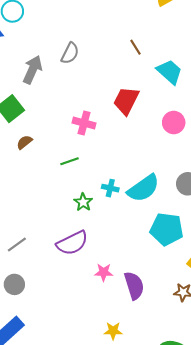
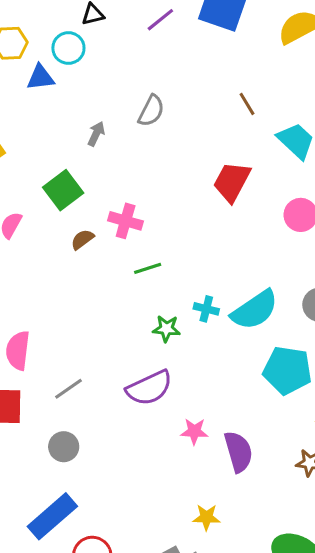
gray arrow: (32, 70) -> (96, 134), size x0.6
pink cross: (84, 123) -> (126, 221), moved
green star: (83, 202) -> (166, 329), turned -30

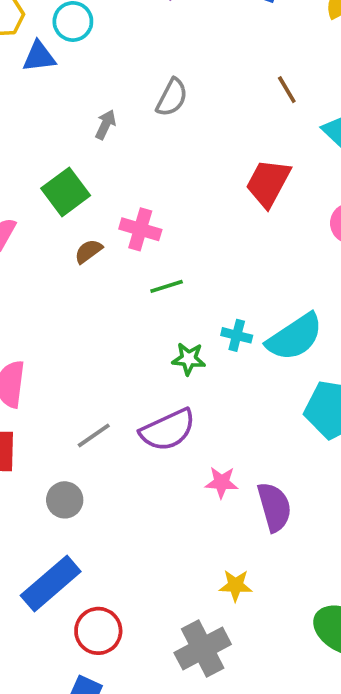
gray line: (68, 389) -> (94, 435), moved

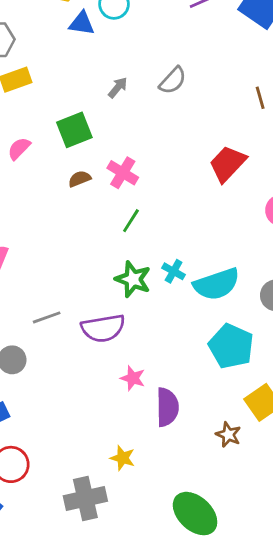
green line: (167, 286) -> (131, 221), turned -55
green star: (189, 359) -> (133, 279), size x1.4

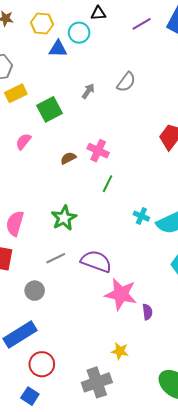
green square: (74, 130) -> (50, 109), moved
green star: (133, 279) -> (64, 218), moved, turned 30
purple semicircle: (103, 328) -> (96, 261), turned -144
pink star: (133, 378) -> (121, 294), size x1.8
purple semicircle: (167, 407) -> (147, 312), size x0.6

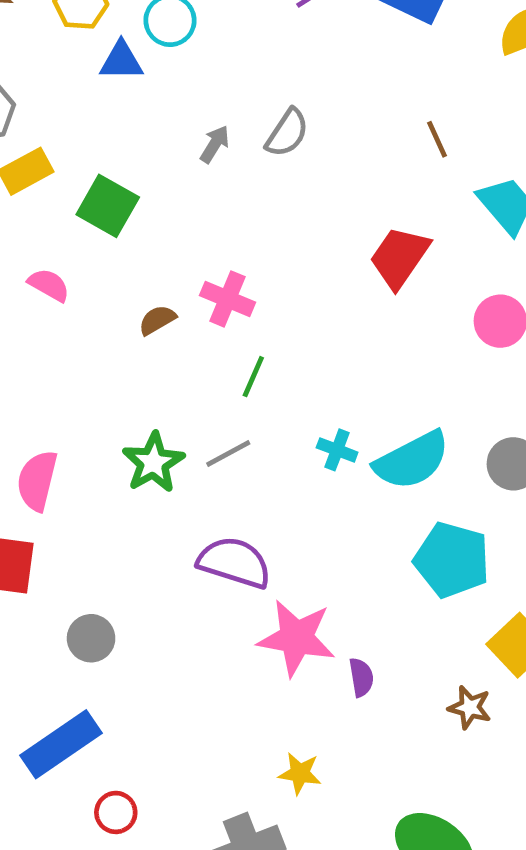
gray arrow: (88, 91) -> (215, 144), moved
green square: (50, 109) -> (108, 206), turned -30
pink semicircle: (23, 141) -> (49, 285), turned 84
gray line: (56, 258) -> (228, 454), moved
red circle: (42, 364) -> (116, 812), size x0.7

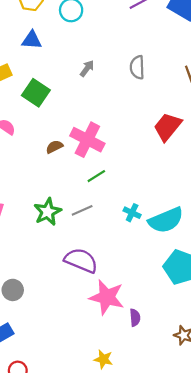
blue triangle: (121, 61) -> (32, 40), moved
gray semicircle: (287, 133) -> (137, 67), moved, turned 140
pink cross: (227, 299) -> (87, 140), size x1.4
green line: (253, 377) -> (96, 176), turned 30

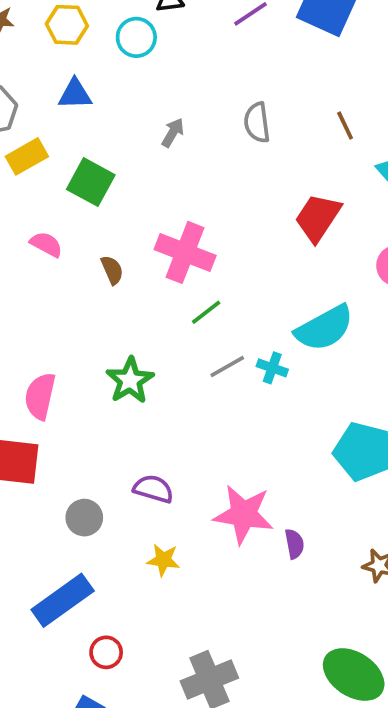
brown semicircle: (54, 147) -> (112, 270), moved, turned 98
gray line: (82, 210) -> (227, 366), moved
cyan semicircle: (166, 220) -> (324, 328), moved
purple semicircle: (81, 260) -> (153, 489), moved, size x0.7
yellow star: (103, 359) -> (163, 560), moved

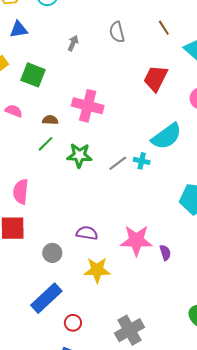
brown semicircle: (112, 270) -> (50, 120), turned -56
green line: (206, 312) -> (45, 144), moved
green star: (130, 380) -> (79, 155), moved, turned -30
yellow star: (163, 560) -> (97, 270), size x1.5

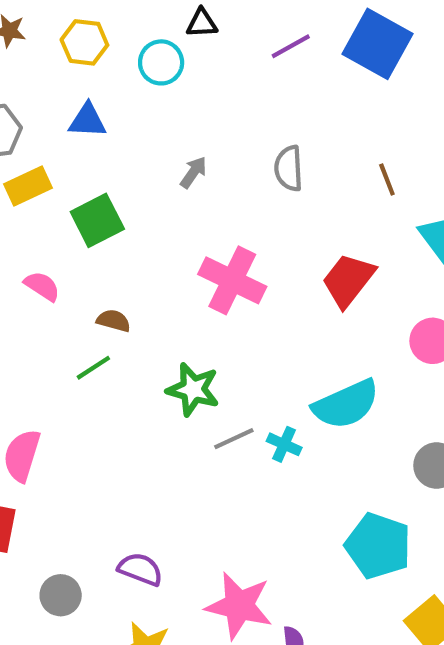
green square: (33, 75) -> (97, 220), turned 30
pink cross: (88, 106) -> (232, 280), moved
green star: (79, 155) -> (193, 389), moved

